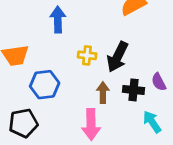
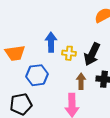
blue arrow: (58, 20) -> (51, 42), moved

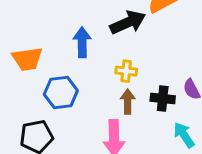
yellow cross: (69, 53) -> (126, 71), moved
black arrow: (92, 54) -> (128, 22), moved, turned -140

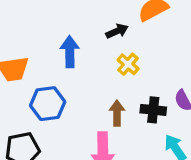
black arrow: (128, 22) -> (117, 31), size x0.6
yellow cross: (126, 71) -> (128, 64), moved, turned 35

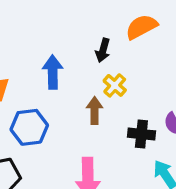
black arrow: (117, 31) -> (103, 50), turned 130
brown arrow: (117, 113) -> (95, 111), moved

